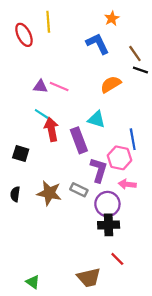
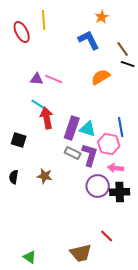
cyan triangle: (96, 119) -> (88, 129), moved
purple rectangle: (79, 140) -> (72, 128), turned 40
gray rectangle: (79, 190) -> (73, 153), moved
brown star: (49, 193) -> (45, 176), size x0.7
black cross: (109, 225) -> (120, 192), moved

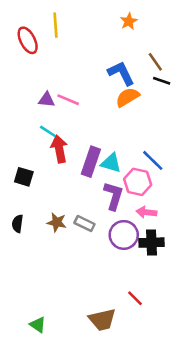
blue L-shape: (89, 40) -> (121, 73), moved
blue line: (121, 127) -> (153, 160), turned -36
gray rectangle: (73, 153) -> (85, 224), moved

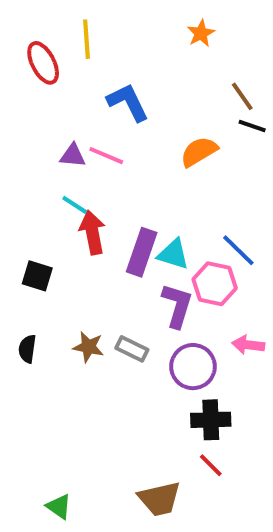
blue L-shape: (121, 73) -> (128, 102), moved
pink arrow: (146, 212) -> (248, 345), moved
black cross: (152, 243) -> (211, 420), moved

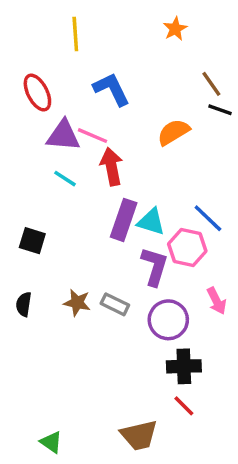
red ellipse: (43, 63) -> (37, 93), moved
purple triangle: (73, 156) -> (63, 136), size x1.5
red arrow: (92, 232) -> (111, 167), moved
pink arrow: (248, 345) -> (217, 301), turned -124

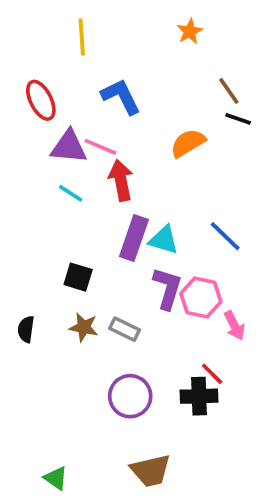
black square: (32, 241) -> (78, 277), moved
pink hexagon: (187, 247) -> (201, 298), moved
purple circle: (168, 320) -> (130, 396), moved
red line: (184, 406) -> (212, 374), moved

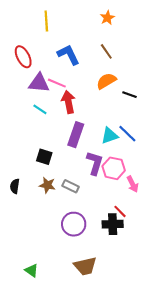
brown line: (229, 91) -> (106, 51), moved
black line: (238, 119) -> (129, 95), moved
cyan triangle: (164, 240) -> (109, 136), moved, turned -36

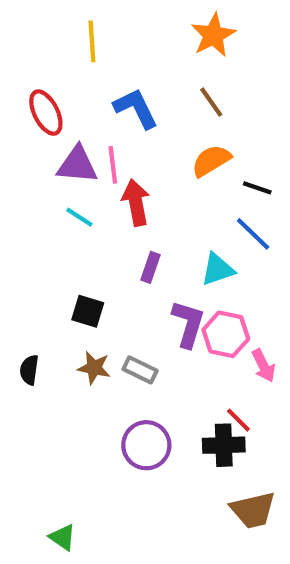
orange star: (107, 18) -> (213, 35), size x1.5
pink line: (57, 83) -> (113, 165), turned 60
blue line: (127, 134) -> (253, 234), moved
purple rectangle: (76, 135) -> (151, 267), size x0.6
brown trapezoid: (85, 266) -> (253, 510), moved

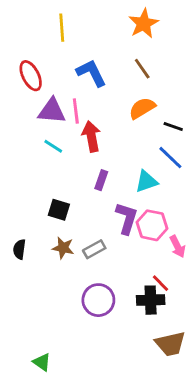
gray rectangle: (140, 370) -> (94, 249), turned -55

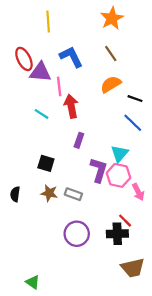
purple triangle: (52, 111) -> (40, 72), moved
cyan triangle: (146, 182) -> (120, 153), moved, turned -30
gray rectangle: (94, 249) -> (73, 194), turned 49

